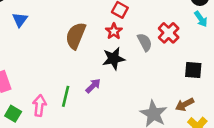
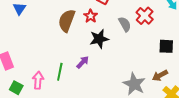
red star: (114, 31) -> (91, 16), moved

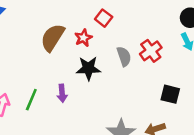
purple arrow: (83, 62) -> (62, 93), turned 120

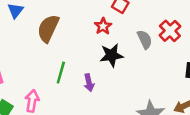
brown semicircle: (52, 38) -> (48, 28), moved
green line: (31, 100) -> (61, 73), moved

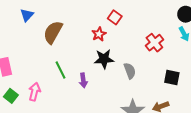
gray semicircle: (145, 40) -> (130, 71), moved
green line: (61, 73) -> (61, 70), turned -48

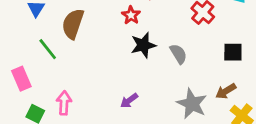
green line: (61, 70) -> (48, 49), moved
purple arrow: (83, 80) -> (129, 101), moved, turned 72

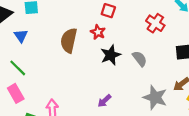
brown semicircle: (73, 24) -> (69, 40), moved
green line: (48, 49) -> (18, 68), moved

